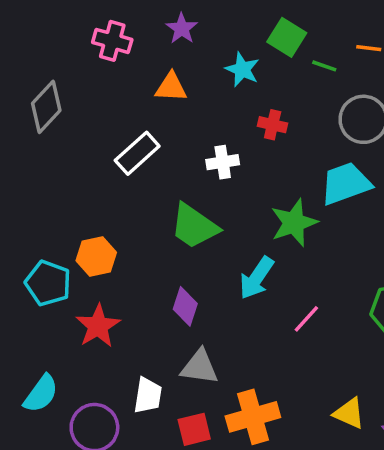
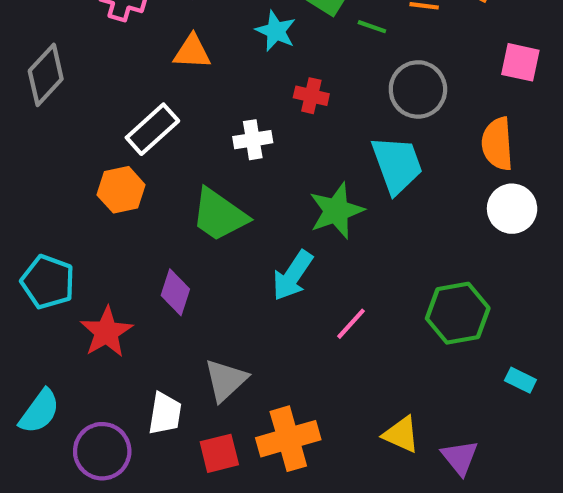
cyan trapezoid: (346, 183) -> (397, 165), turned 90
orange hexagon: (96, 257) -> (121, 190), moved
purple diamond: (185, 306) -> (175, 292), moved
gray triangle: (200, 367) -> (226, 380), turned -51

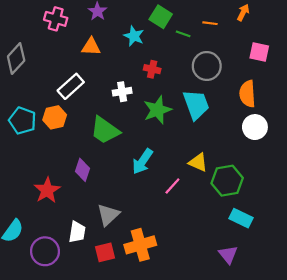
green star: (336, 211) -> (157, 110), moved
cyan pentagon: (48, 282) -> (22, 121), moved
cyan rectangle: (520, 380) -> (241, 218), moved, size x1.5
yellow triangle: (401, 434) -> (198, 162), moved

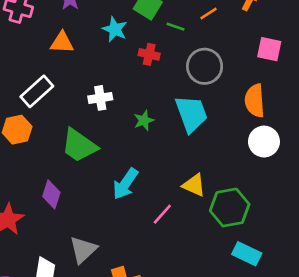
orange line: (210, 23) -> (209, 13), turned -40
red cross: (152, 69) -> (149, 54), moved
green star: (157, 110) -> (144, 120), size x0.6

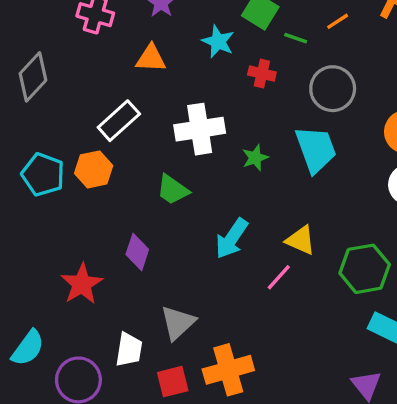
white cross: (100, 98) -> (200, 129), size x1.6
green trapezoid: (79, 145) -> (173, 190), size x0.7
yellow triangle: (194, 185) -> (301, 240), moved

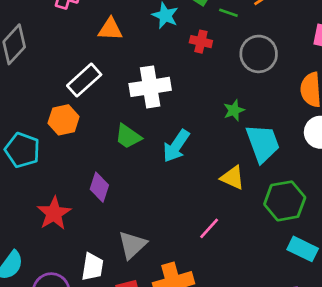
cyan trapezoid: (316, 149) -> (263, 143), moved
green star: (255, 158) -> (234, 110), moved
cyan pentagon: (43, 175) -> (22, 150), moved
cyan arrow: (232, 238) -> (176, 146), moved
pink line: (279, 277) -> (209, 228), moved

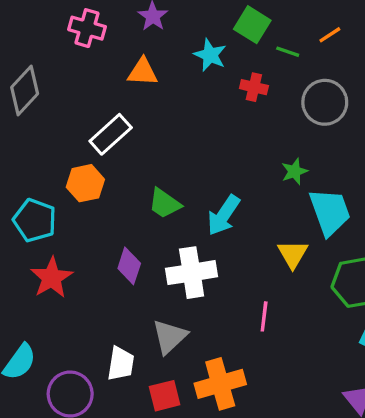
white cross: (150, 87) -> (192, 273), moved
yellow triangle: (233, 178) -> (293, 254), turned 36
red star: (54, 213) -> (52, 278), moved
pink line: (209, 228) -> (264, 316), turned -35

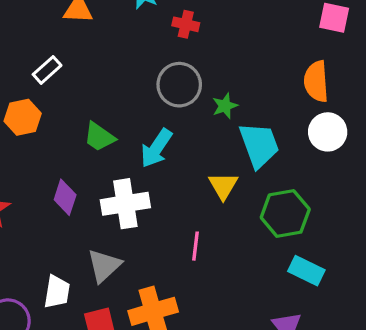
gray circle: (325, 102) -> (179, 85), moved
white rectangle: (111, 134) -> (47, 70), size x0.7

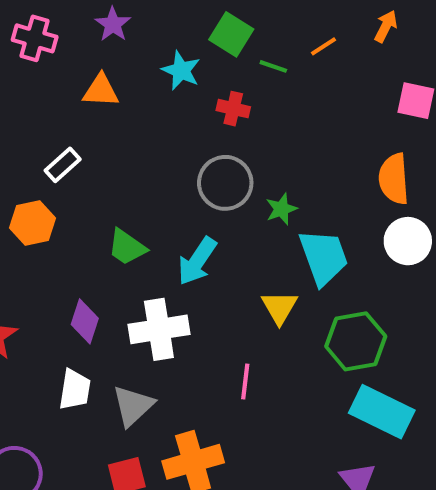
cyan rectangle: (306, 271) -> (382, 412), size x1.4
white trapezoid: (57, 292) -> (75, 390), moved

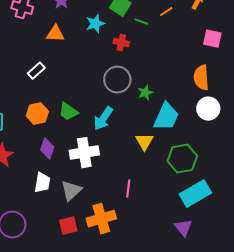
cyan star: (181, 70) -> (95, 24), turned 30
orange hexagon: (33, 223) -> (37, 114), moved
cyan trapezoid: (324, 257) -> (166, 117), turned 44
pink line: (245, 382) -> (128, 189), moved
cyan rectangle: (382, 412) -> (195, 194), turned -56

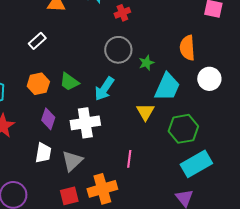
red cross: (121, 43) -> (122, 13), turned -35
orange semicircle: (201, 78) -> (187, 48), moved

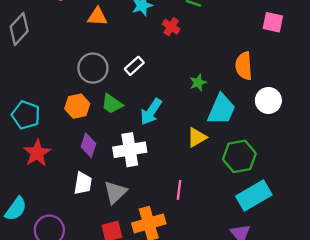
red cross: (122, 13) -> (171, 27), turned -35
white rectangle: (37, 41) -> (134, 66), moved
gray circle: (118, 50) -> (93, 68), moved
yellow triangle: (145, 112) -> (197, 137), turned 30

